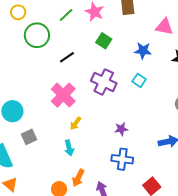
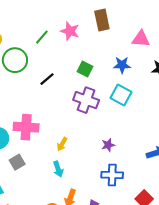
green square: (104, 41) -> (85, 69), moved
cyan square: (139, 80) -> (121, 95), size x1.5
pink cross: (63, 95) -> (26, 127), moved, turned -35

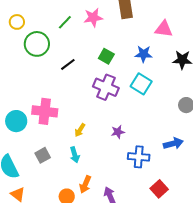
pink star: (70, 31) -> (93, 18), turned -30
purple star: (108, 145) -> (118, 132), moved
gray square: (17, 162) -> (43, 155), moved
blue cross: (112, 175) -> (139, 157), moved

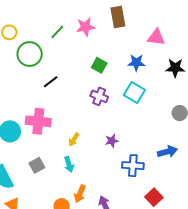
black line: (68, 64) -> (51, 82), moved
purple cross: (106, 87) -> (99, 96), size x0.7

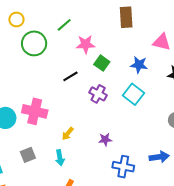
pink star: (85, 27) -> (86, 44), moved
black line: (51, 82) -> (70, 76), moved

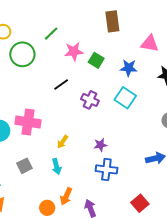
green square: (102, 63) -> (96, 60), moved
blue cross: (123, 167) -> (106, 169), moved

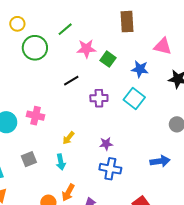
purple cross: (90, 100) -> (99, 98), turned -30
pink cross: (28, 122) -> (36, 116), size x0.7

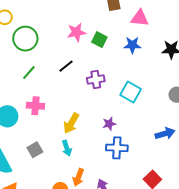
green line: (65, 29) -> (29, 73), moved
pink triangle: (163, 46) -> (140, 18), moved
cyan square: (134, 99) -> (131, 92), moved
yellow arrow: (69, 138) -> (71, 123), size x1.5

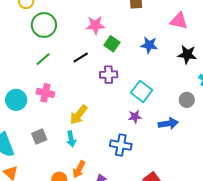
pink triangle: (140, 18) -> (179, 21), moved
green square: (99, 40) -> (112, 44), moved
purple star: (109, 124) -> (135, 117), moved
blue arrow: (165, 134) -> (168, 123), moved

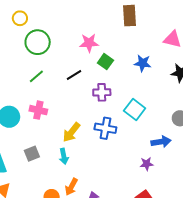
purple star: (135, 117) -> (147, 164), moved
blue cross: (121, 145) -> (105, 128), moved

